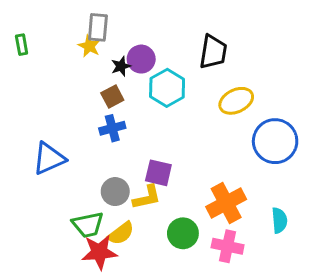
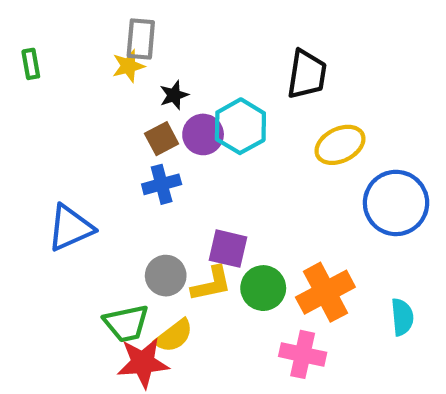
yellow star: (89, 46) -> (128, 66), turned 30
purple circle: (141, 59) -> (203, 134), moved
green circle: (183, 233) -> (263, 288), moved
pink cross: (228, 246) -> (303, 354), moved

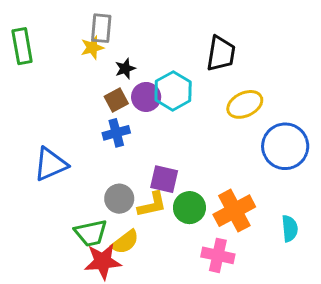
green rectangle: (31, 64) -> (22, 46), size x1.6

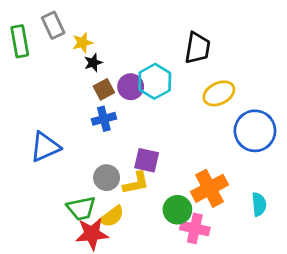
gray rectangle: (101, 28) -> (53, 25), moved, turned -30
black star: (125, 69) -> (93, 63), moved
green circle: (189, 208) -> (177, 210), moved

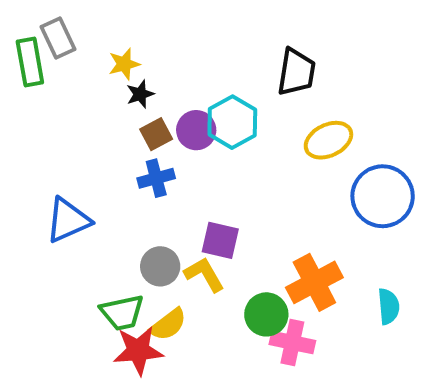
gray rectangle: (53, 25) -> (58, 38), moved
yellow L-shape: (136, 183) -> (204, 274), turned -108

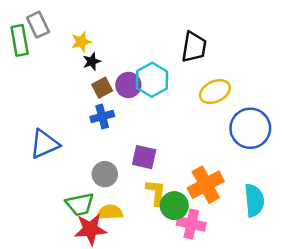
yellow L-shape: (204, 274) -> (156, 192), moved, turned 36
cyan semicircle: (389, 306) -> (254, 200), size x1.4
yellow semicircle: (168, 324) -> (110, 212), turned -145

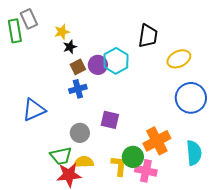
yellow ellipse: (215, 92) -> (179, 59), moved
yellow L-shape: (156, 192) -> (119, 166), moved

